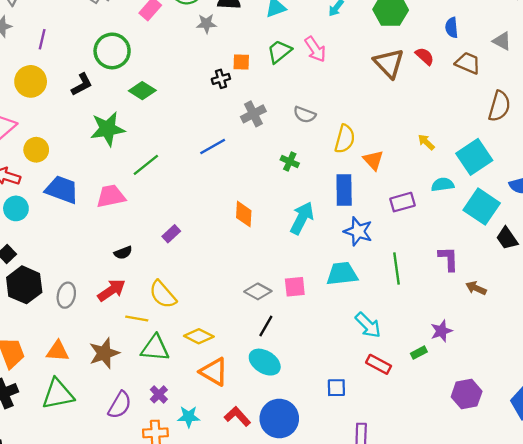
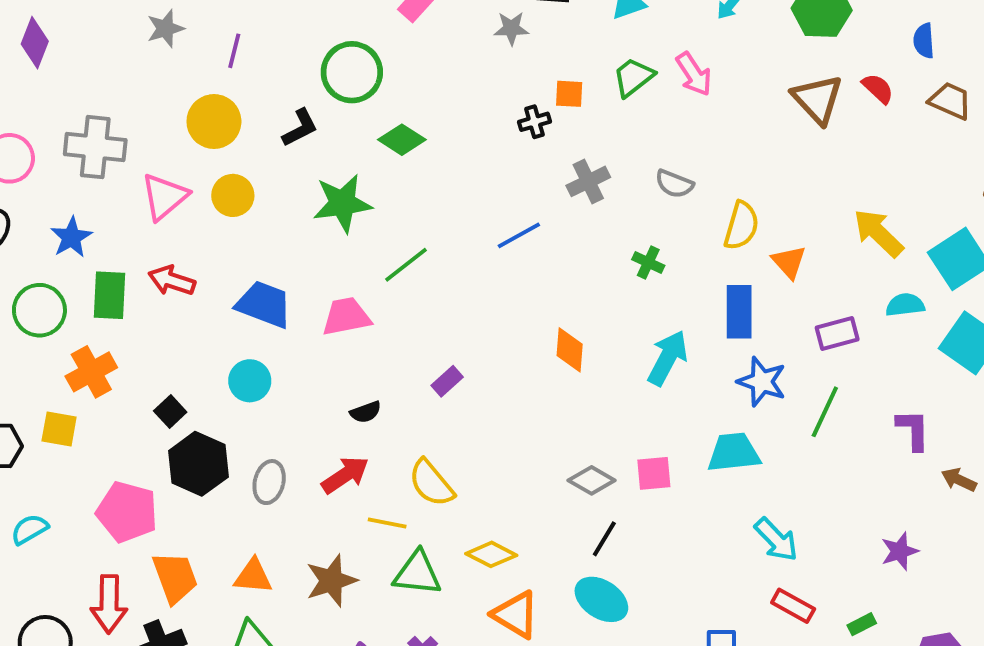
yellow arrow: (426, 142) -> (878, 233), size x1.8
yellow circle: (36, 150) -> (233, 195), moved
cyan circle: (16, 208) -> (250, 381), moved
green line: (396, 268) -> (825, 412), moved, turned 32
green rectangle: (419, 353) -> (862, 624), moved

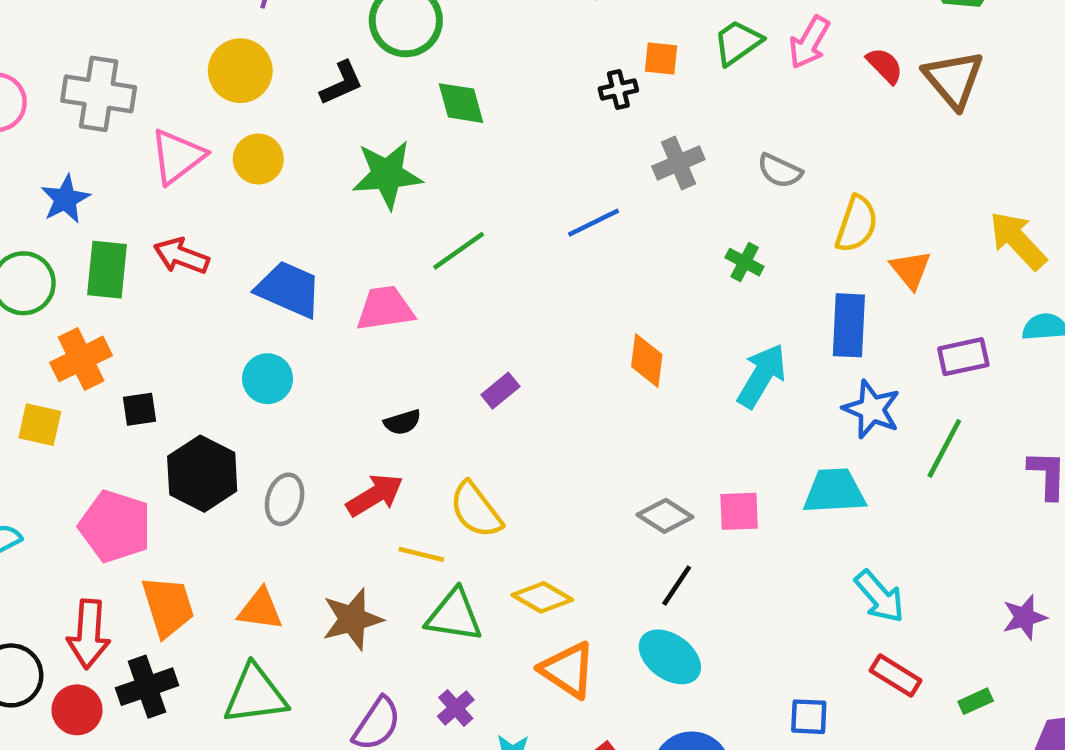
pink arrow: (694, 74) -> (809, 42), turned 60
red semicircle: (878, 88) -> (885, 66), moved
green diamond: (402, 140) -> (461, 103), turned 39
black square: (170, 411) -> (140, 409), moved, turned 32

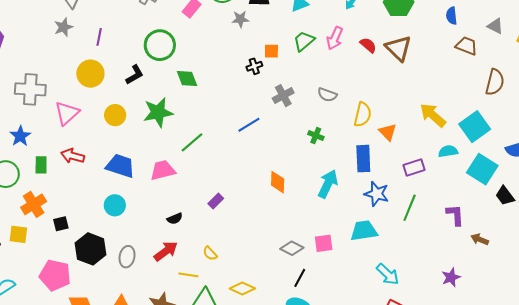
yellow circle: (258, 159) -> (115, 115), moved
green rectangle: (107, 270) -> (41, 165), size x0.7
yellow semicircle: (476, 510) -> (210, 253), size x0.6

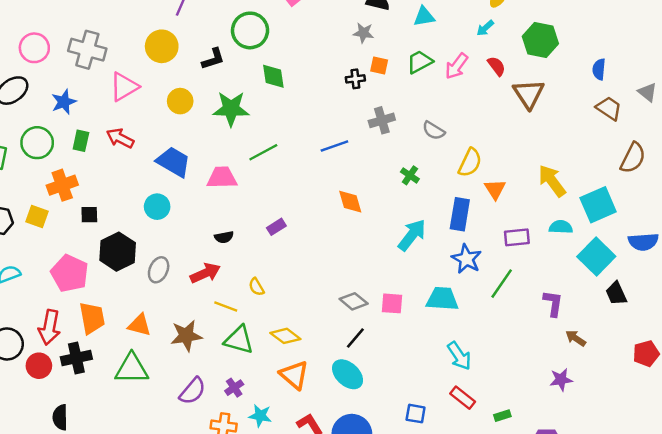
gray star: (240, 19) -> (363, 33), moved
red semicircle: (368, 45) -> (496, 66), moved
orange diamond: (278, 182) -> (350, 202), moved, turned -30
purple star: (451, 277) -> (561, 380), moved

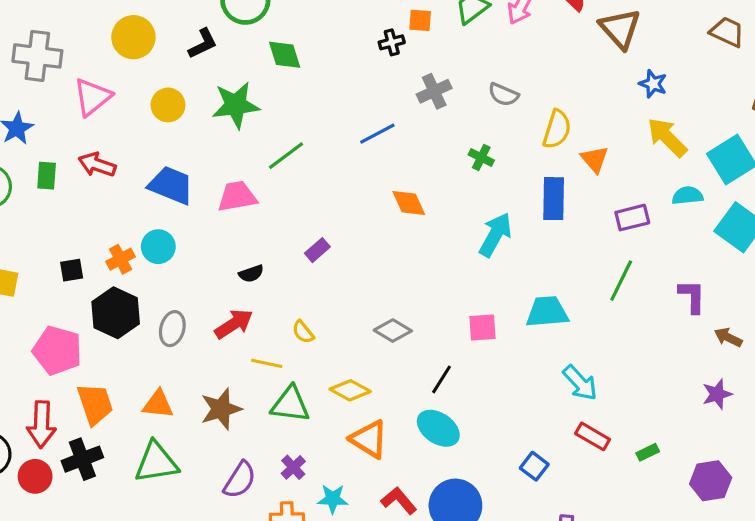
orange cross: (62, 185) -> (120, 259), moved, size x0.7
blue star: (466, 259) -> (653, 84), moved, size x0.7
gray diamond: (354, 301) -> (393, 331), moved
blue square: (416, 414) -> (534, 466), turned 36

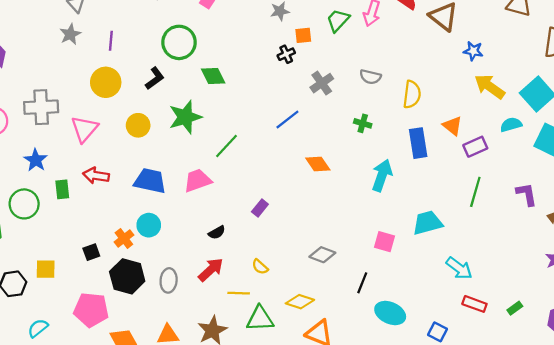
orange triangle: (595, 159) -> (452, 126), moved
pink square: (483, 328) -> (384, 242), turned 30
cyan ellipse: (438, 428) -> (390, 313), moved

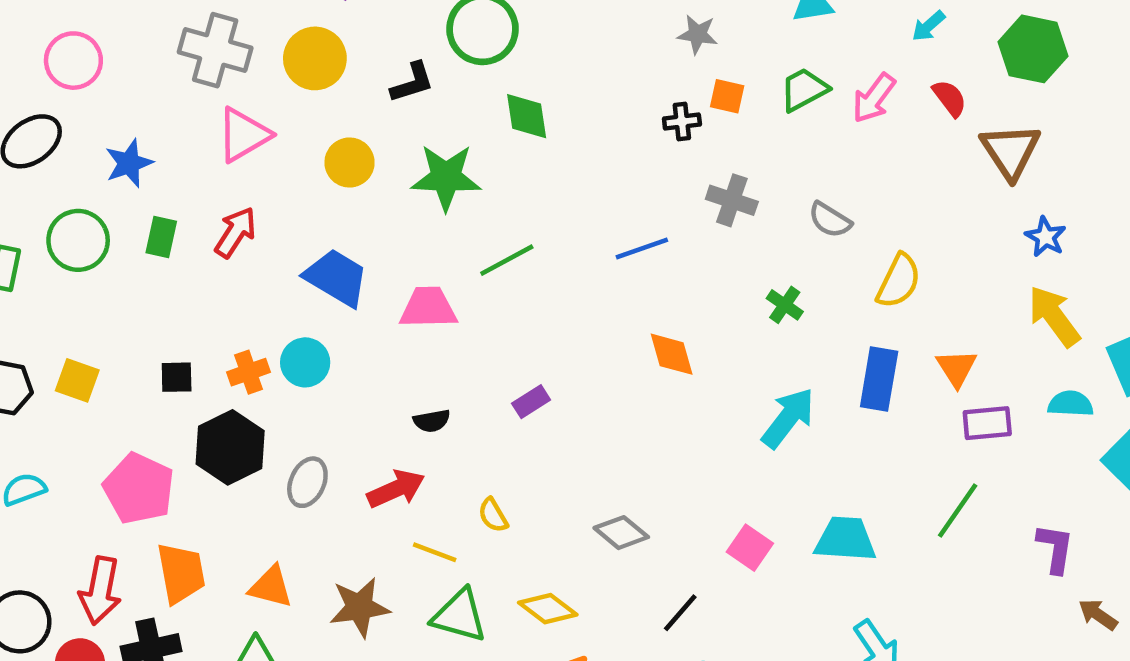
gray cross: (322, 83) -> (732, 200), turned 35
gray cross: (41, 107) -> (215, 50), moved
red arrow: (96, 176) -> (235, 232), turned 95

